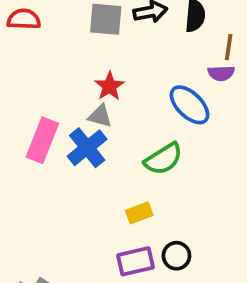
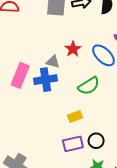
red star: (109, 86) -> (73, 49), moved
blue cross: (87, 148) -> (45, 80), turned 30

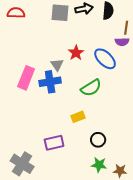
gray triangle: (53, 62) -> (57, 65), turned 40
purple rectangle: (73, 144) -> (54, 143), moved

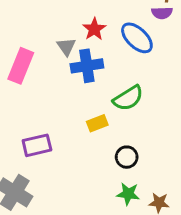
blue cross: (50, 82) -> (87, 66), moved
green semicircle: (91, 88) -> (128, 98), moved
purple rectangle: (54, 143) -> (37, 145), moved

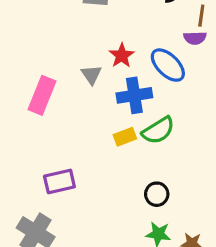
blue cross: (87, 66) -> (134, 95), moved
yellow rectangle: (97, 123) -> (125, 137), moved

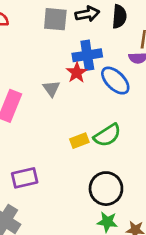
blue cross: (134, 95) -> (87, 55), moved
black circle: (157, 194) -> (106, 189), size x1.6

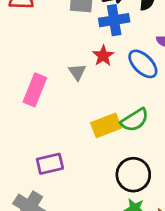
blue cross: (87, 55) -> (114, 20), moved
yellow rectangle: (79, 141) -> (106, 125), size x1.5

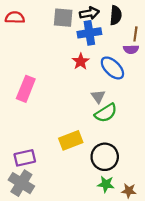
gray triangle: (77, 72) -> (98, 96), moved
yellow rectangle: (106, 125) -> (71, 140), moved
purple rectangle: (50, 164) -> (25, 158), moved

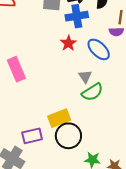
pink rectangle: (26, 89) -> (16, 69), turned -45
black circle: (105, 157) -> (68, 136), moved
purple rectangle: (25, 158) -> (32, 136), moved

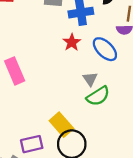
yellow rectangle: (59, 118) -> (61, 125), turned 70

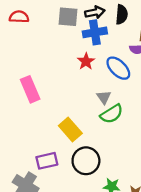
yellow rectangle: (61, 125) -> (70, 130), moved

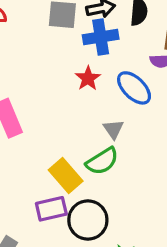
green semicircle: (112, 114) -> (102, 161), moved
purple rectangle: (47, 161) -> (51, 209), moved

